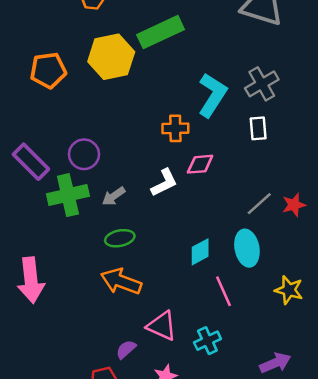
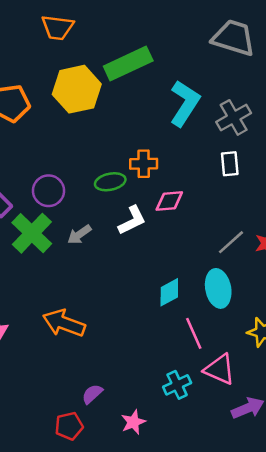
cyan L-shape: (212, 95) -> (185, 103), moved
green cross: (68, 195) -> (32, 233), turned -33
green ellipse: (120, 238) -> (110, 182), moved
orange arrow: (121, 281) -> (64, 323), moved
pink triangle: (162, 326) -> (219, 369), moved

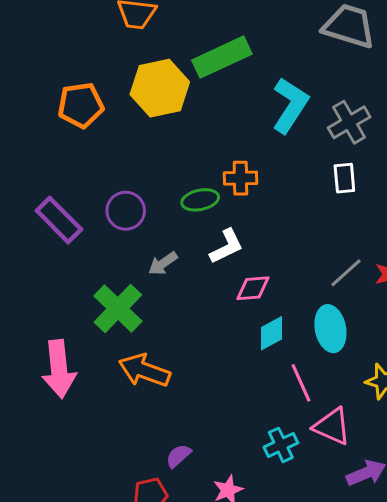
pink diamond: (169, 201) -> (253, 288), moved
green cross: (32, 233) -> (118, 308), moved

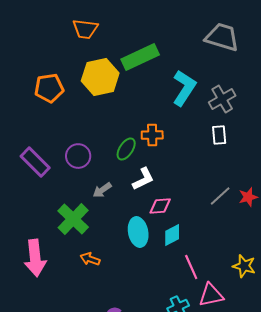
green ellipse: (200, 200) -> (126, 149), turned -45
cyan ellipse: (330, 329) -> (138, 232), moved
orange arrow: (144, 371) -> (90, 259), size x0.6
pink triangle: (332, 426) -> (211, 295), turned -36

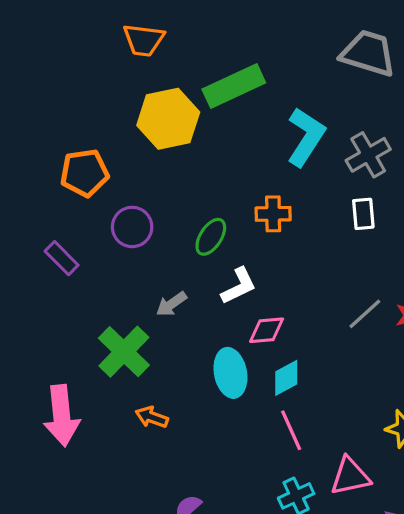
orange pentagon: (49, 88) -> (85, 173), moved
orange cross: (152, 135) -> (273, 214), moved
purple circle: (78, 156) -> (132, 227), moved
purple rectangle: (35, 162) -> (62, 258), size x0.7
pink line: (191, 267) -> (291, 430), moved

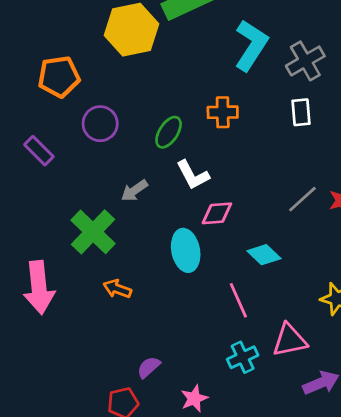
white L-shape: (239, 286) -> (193, 175), turned 88
cyan diamond: (286, 378) -> (264, 255), moved, turned 72

